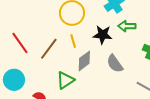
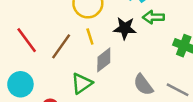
gray semicircle: (115, 64) -> (143, 85), moved

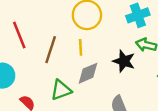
black star: (125, 28) -> (124, 61), moved
brown line: (61, 46) -> (51, 50), turned -32

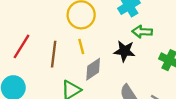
red line: (19, 35) -> (21, 46), turned 65

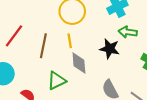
gray diamond: (93, 69) -> (79, 63), turned -65

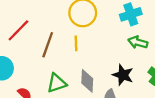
black star: (110, 49) -> (123, 75), moved
gray diamond: (79, 63) -> (87, 81), moved

